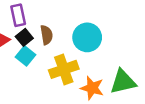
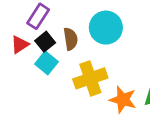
purple rectangle: (18, 15) -> (38, 16), turned 45
cyan circle: (87, 37) -> (106, 28), moved

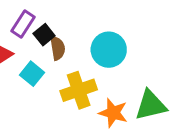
cyan circle: (106, 28) -> (109, 50), moved
black square: (45, 42) -> (44, 35), moved

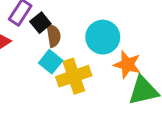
cyan square: (32, 74) -> (51, 62), moved
orange star: (113, 113) -> (127, 65), moved

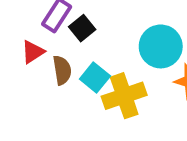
brown semicircle: (54, 36) -> (62, 70), moved

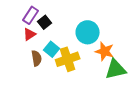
red triangle: (33, 52) -> (30, 34), moved
brown semicircle: (62, 70) -> (37, 58), moved

